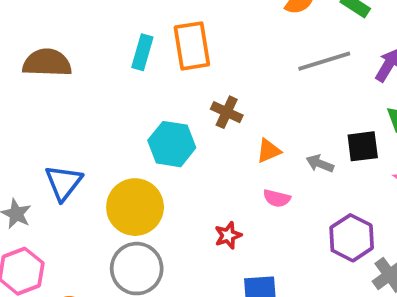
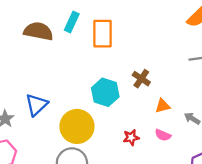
orange rectangle: (192, 46) -> (102, 34), moved
cyan rectangle: (142, 52) -> (72, 22), moved
red star: (228, 235) -> (131, 137), moved

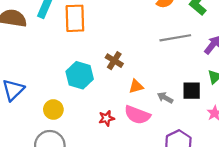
yellow circle: (77, 126) -> (53, 110), size x0.6
pink semicircle: (163, 135) -> (137, 115), size x1.6

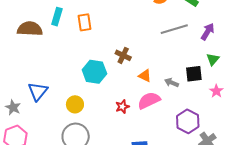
orange rectangle: (75, 18) -> (84, 22), size x0.7
orange triangle: (136, 86) -> (145, 76), turned 48
pink semicircle: (137, 115) -> (149, 100), turned 140

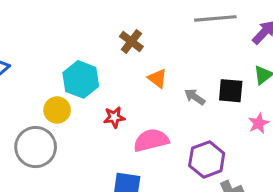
cyan hexagon: (94, 72) -> (81, 79), moved
pink semicircle: (149, 100) -> (151, 140), moved
yellow circle: (75, 104) -> (57, 110), moved

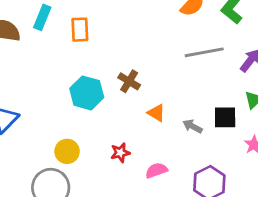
cyan hexagon: (81, 79) -> (87, 93), moved
pink semicircle: (151, 140) -> (156, 170), size x0.7

